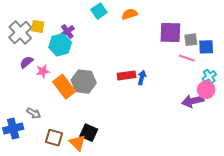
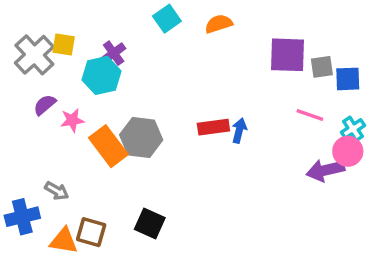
pink line: (187, 58) -> (310, 115), moved
orange triangle: (77, 143) -> (64, 241), moved, turned -36

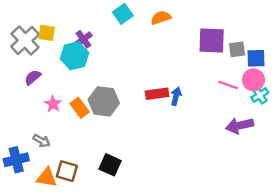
pink star: (72, 120) -> (53, 104), moved, turned -30
orange rectangle: (108, 146) -> (80, 108), size x0.7
pink circle: (348, 151) -> (253, 80), moved

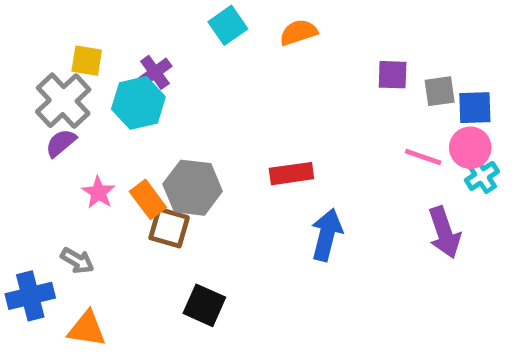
gray cross: (25, 41) -> (63, 101), moved
purple square: (212, 41) -> (393, 75), size x0.6
blue arrow: (176, 96) -> (327, 235), moved, size x1.5
purple arrow: (239, 126) -> (444, 232), turned -96
brown square: (67, 171) -> (169, 228), moved

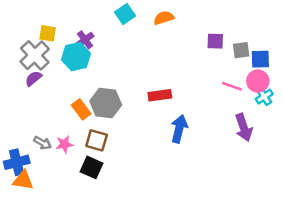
pink star: (98, 192) -> (64, 144), moved, turned 30
brown square: (169, 228) -> (97, 140), moved
black square: (204, 305) -> (91, 167), moved
orange triangle: (87, 329) -> (23, 180), moved

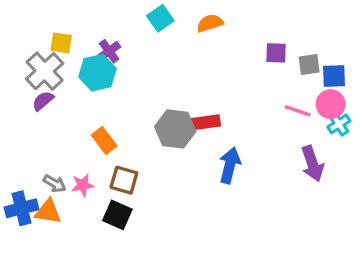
gray hexagon: (106, 103) -> (175, 129), moved
orange triangle: (23, 180) -> (48, 212), moved

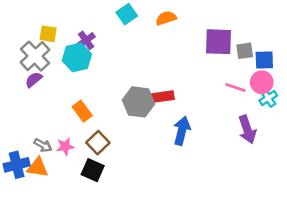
purple square: (276, 53) -> (218, 42), size x1.6
brown square: (124, 180) -> (98, 143), turned 30

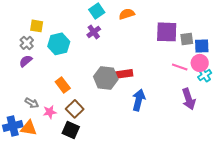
purple cross: (86, 40) -> (94, 32), moved
gray cross: (35, 56) -> (27, 43), size x0.6
gray arrow: (43, 145) -> (32, 103), moved

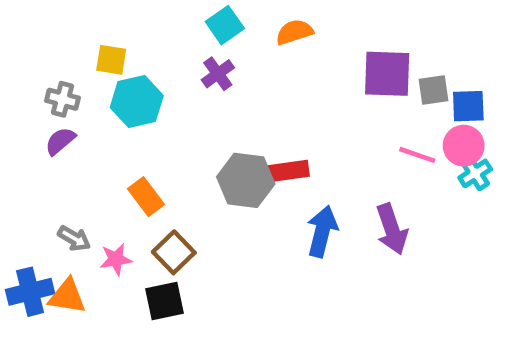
yellow square: (37, 26) -> (111, 60), moved
gray cross: (27, 43) -> (63, 99), turned -32
purple arrow: (189, 99) -> (392, 229), moved
black square: (71, 130) -> (165, 301), turned -36

